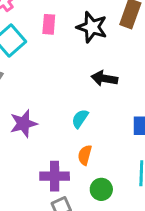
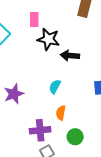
pink rectangle: (49, 24) -> (34, 19), moved
black star: (92, 27) -> (48, 39), moved

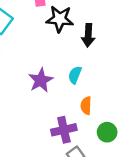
black arrow: (70, 56) -> (88, 35), turned -84
purple star: (14, 94) -> (41, 80), moved

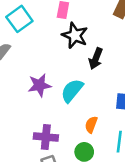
cyan semicircle: (75, 75) -> (72, 91), size x1.5
orange semicircle: (86, 106) -> (91, 125), moved

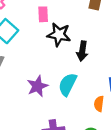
orange semicircle: (91, 125) -> (99, 104), moved

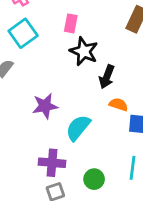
cyan semicircle: (68, 84) -> (78, 128), moved
orange semicircle: (99, 104) -> (119, 104), moved, turned 88

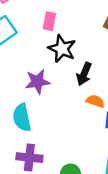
purple star: (45, 106) -> (37, 82), moved
cyan semicircle: (78, 128) -> (22, 118), moved, turned -52

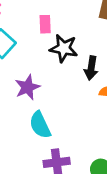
purple star: (37, 82) -> (27, 87), moved

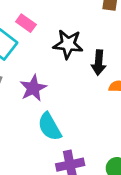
pink rectangle: (45, 24) -> (26, 23), moved, turned -48

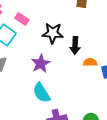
purple star: (33, 88) -> (41, 63), moved

